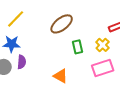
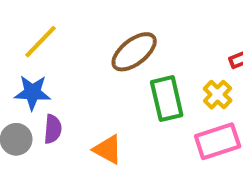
green rectangle: (78, 47) -> (167, 99), size x1.5
orange triangle: (61, 76) -> (108, 149), moved

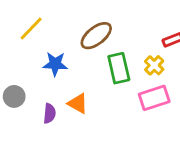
blue star: (32, 92) -> (55, 64), moved
purple semicircle: (53, 129) -> (50, 113), moved

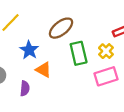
blue star: (55, 64) -> (29, 50), turned 30
orange triangle: (78, 104) -> (43, 70), moved

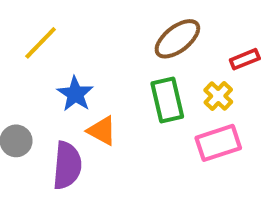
brown ellipse: (61, 28) -> (177, 39), moved
purple semicircle: (25, 88) -> (67, 165), size x1.6

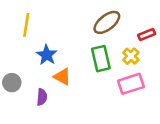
yellow line: (41, 43) -> (26, 25), turned -35
purple semicircle: (67, 165) -> (42, 97), size x0.6

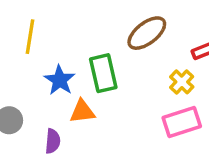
green rectangle: (101, 59) -> (103, 73), moved
orange triangle: (62, 77) -> (82, 112), turned -36

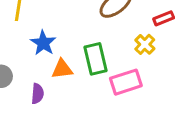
green rectangle: (103, 73) -> (95, 59), moved
pink rectangle: (182, 122) -> (126, 82), moved

